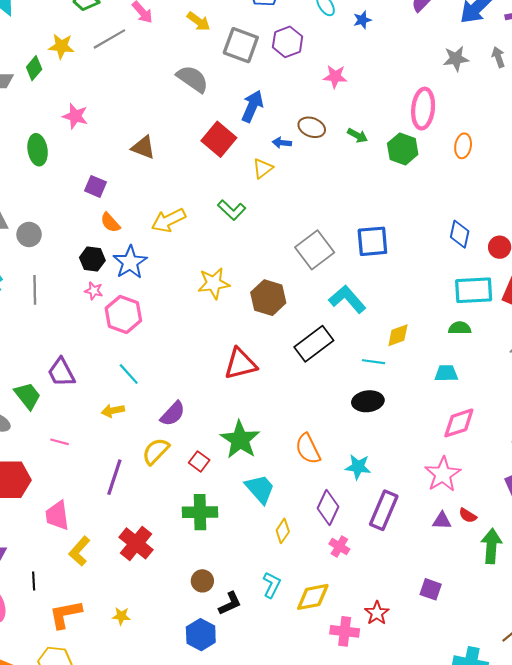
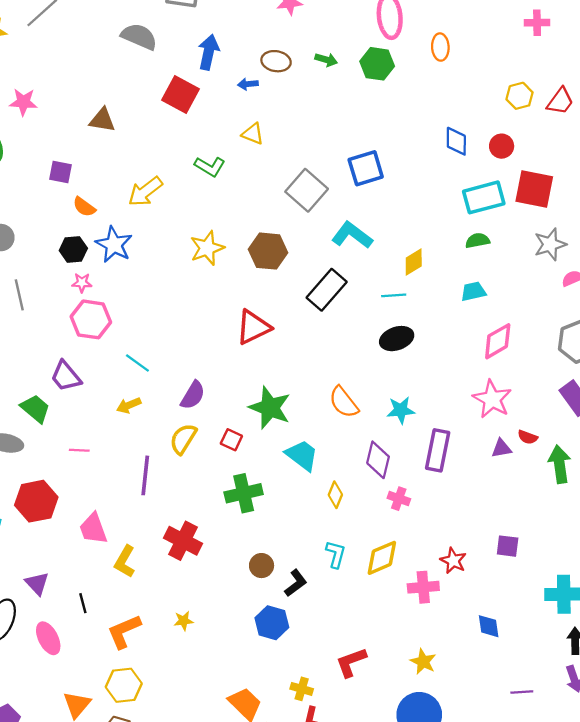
yellow triangle: (263, 168) -> (253, 134), moved, turned -50
pink hexagon: (123, 314) -> (91, 319), moved
purple square: (431, 589) -> (508, 546), moved

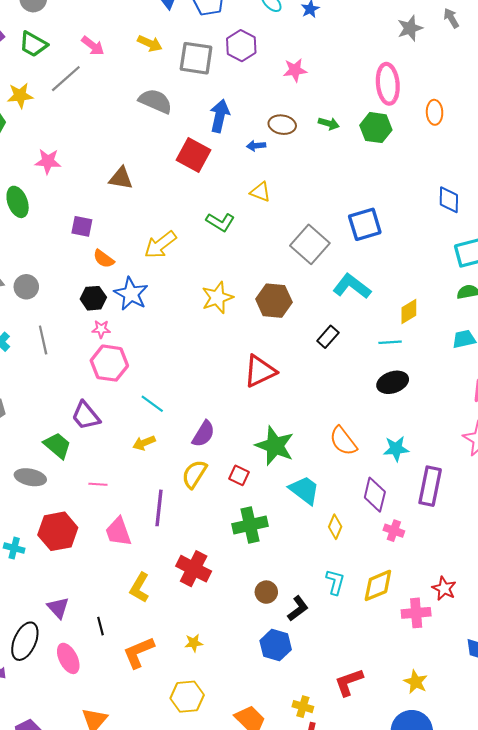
black rectangle: (327, 290) -> (328, 337), size x0.6
pink trapezoid: (93, 529) -> (118, 532), moved
yellow hexagon: (124, 685) -> (187, 697), moved

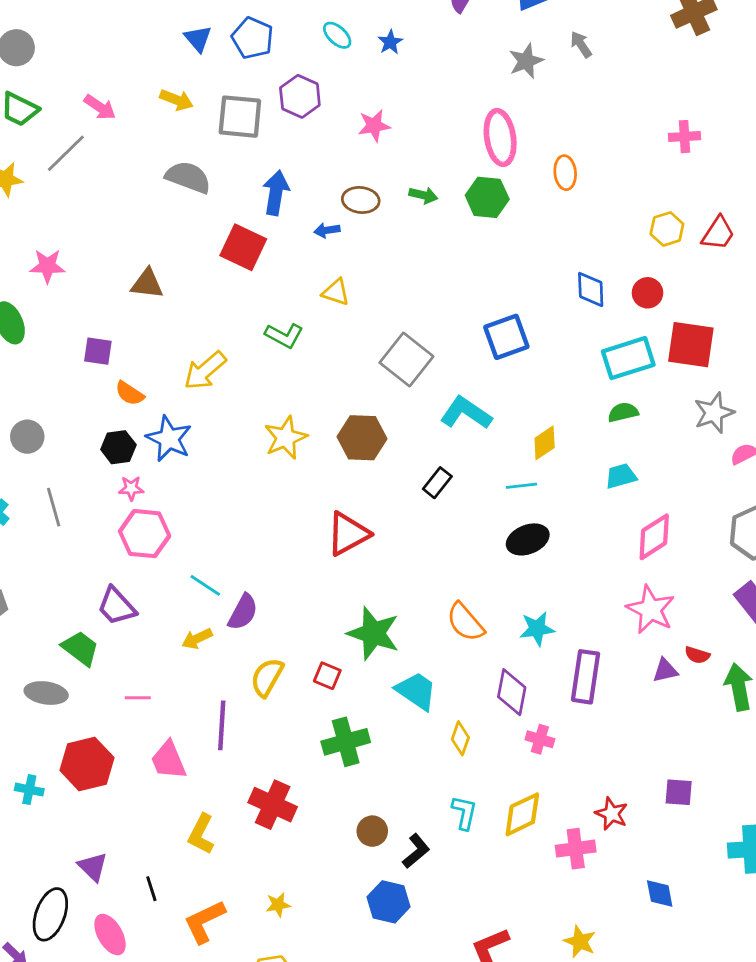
blue square: (365, 224) -> (506, 337), moved
purple semicircle: (203, 434) -> (243, 612), moved

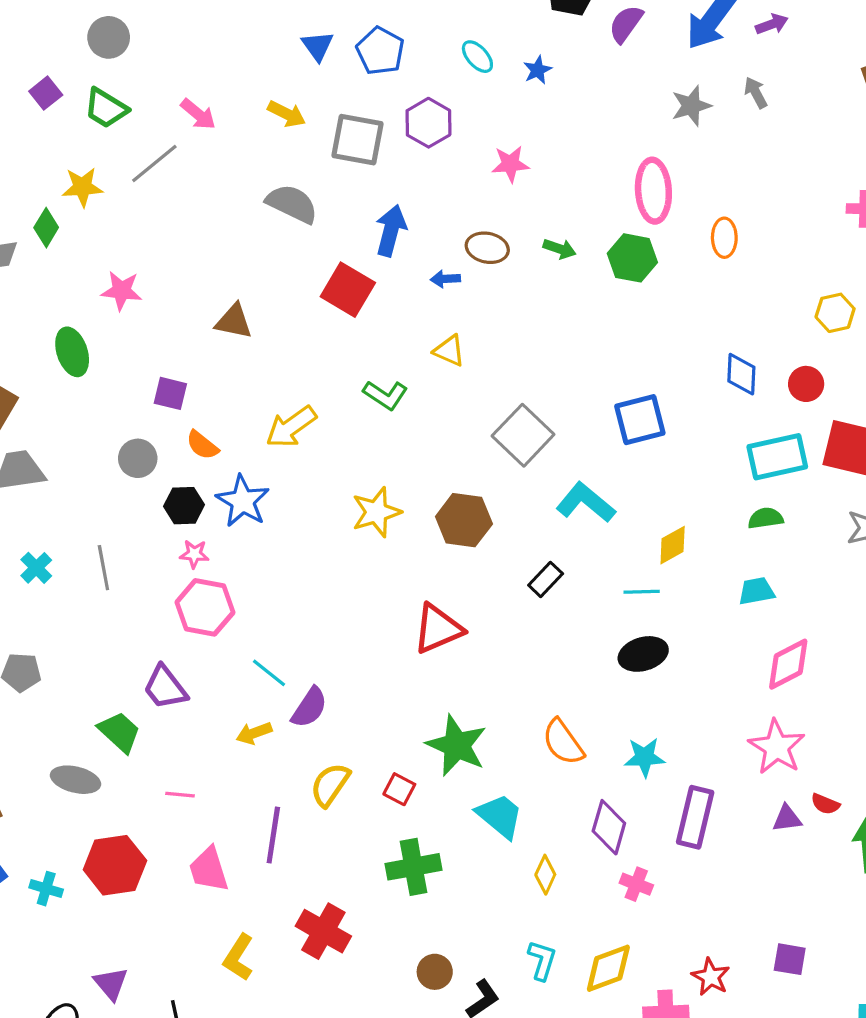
gray circle: (27, 437) -> (138, 458), moved

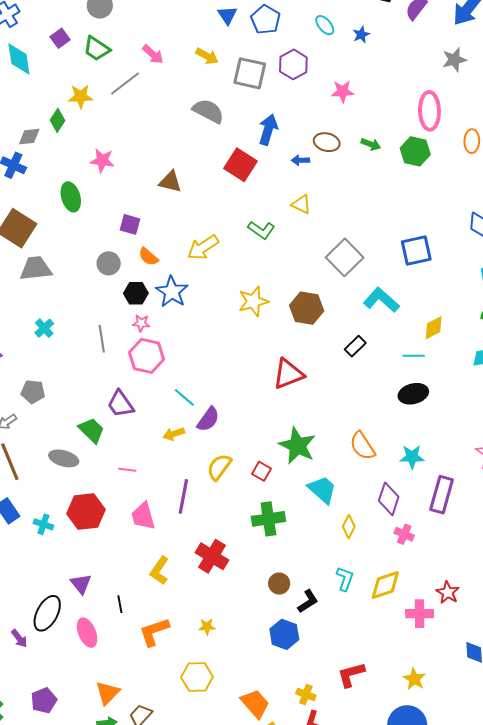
gray line: (103, 568) -> (102, 339), moved

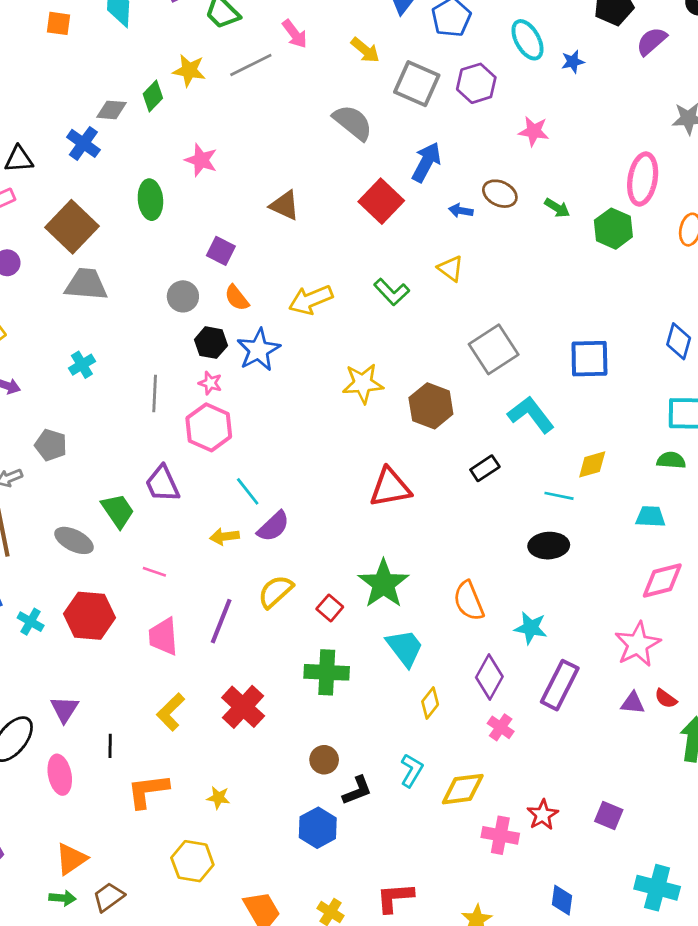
cyan ellipse: (325, 25) -> (527, 40), size x1.4

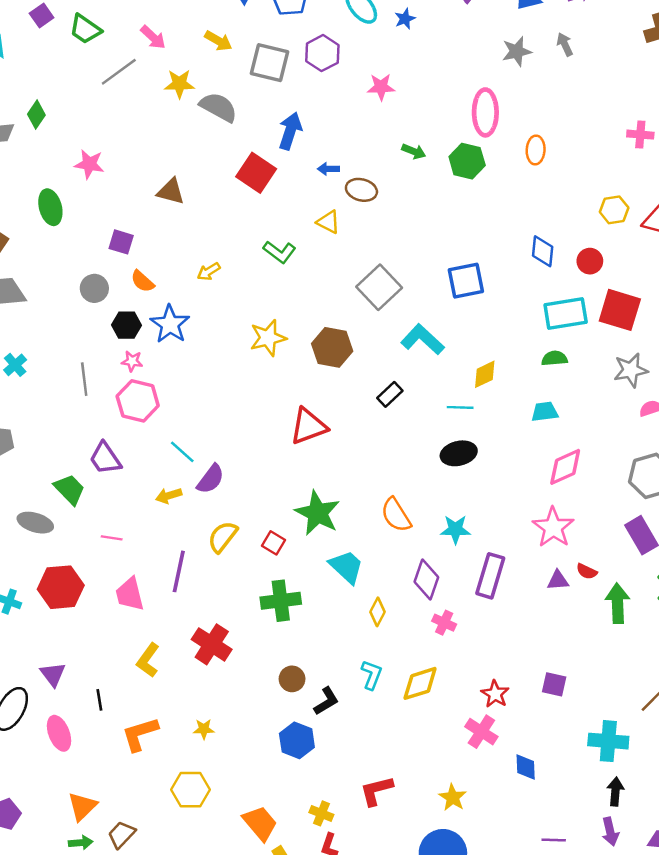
yellow star: (189, 70) -> (179, 84), moved
brown ellipse: (500, 194) -> (361, 190), moved
yellow arrow: (311, 300) -> (209, 271), size x0.6
pink cross: (500, 835) -> (481, 732), moved, turned 32

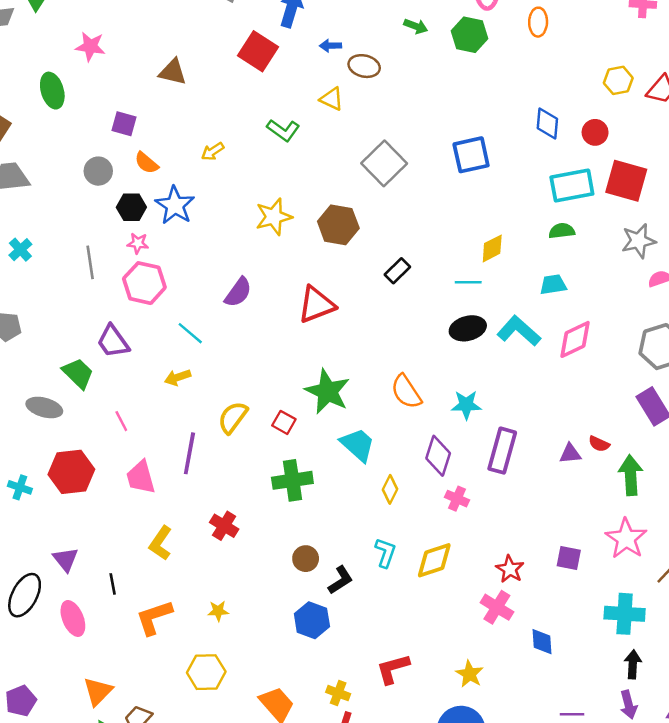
cyan L-shape: (422, 339) -> (519, 331), moved
purple semicircle: (211, 479) -> (238, 292), moved
pink star: (553, 527) -> (626, 539), moved
pink line: (112, 538) -> (121, 421), turned 55
red cross: (212, 644) -> (224, 526), size x0.7

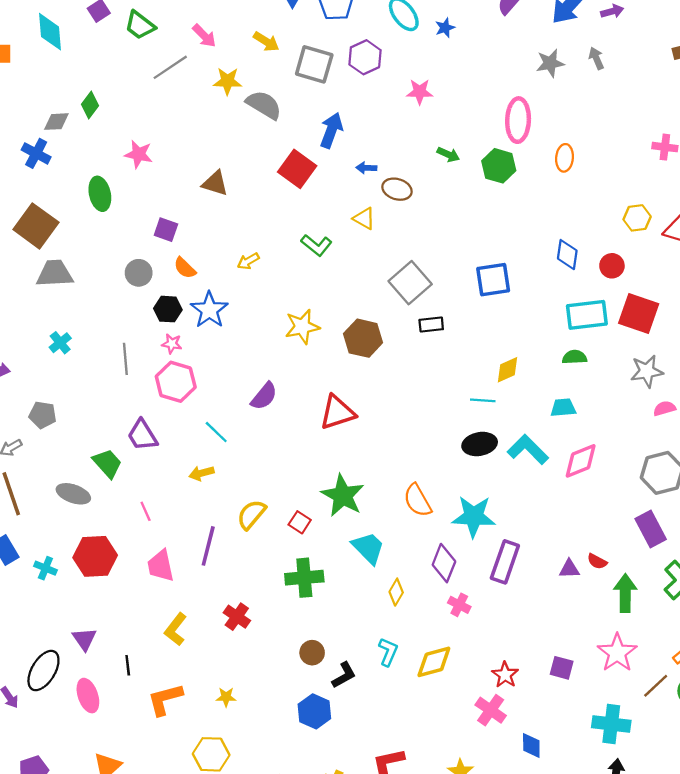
black rectangle: (397, 271) -> (431, 325), moved, turned 35
cyan star: (466, 405) -> (474, 516), size x1.5

